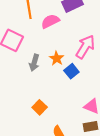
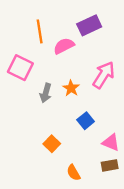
blue square: (71, 71) -> (86, 121), moved

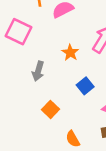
gray arrow: (46, 93) -> (38, 71), moved

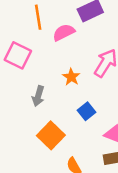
orange square: (51, 109) -> (51, 135), size x1.5

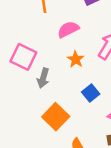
pink semicircle: (64, 32) -> (68, 29), moved
pink square: (18, 55) -> (23, 57), moved

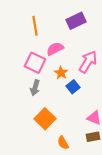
pink square: (23, 57) -> (35, 63), moved
blue square: (91, 93) -> (73, 87), moved

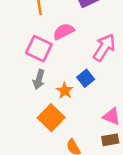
orange star: (61, 73) -> (65, 91), moved

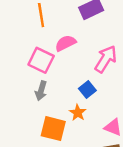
orange star: (65, 91) -> (78, 113), moved
orange square: (51, 118) -> (53, 129), turned -30

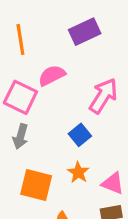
orange star: (78, 113) -> (78, 172), moved

